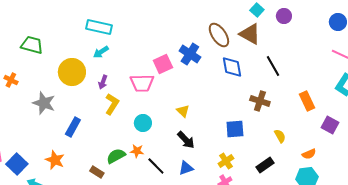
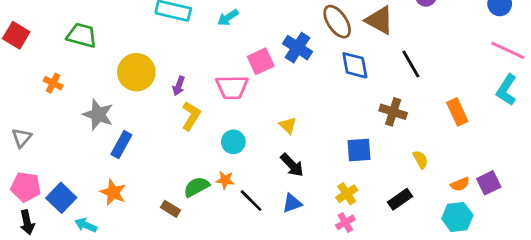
cyan arrow: (101, 52) -> (228, 18), moved
purple square: (330, 125) -> (489, 183), moved, turned 36
blue rectangle: (73, 127) -> (121, 145), moved

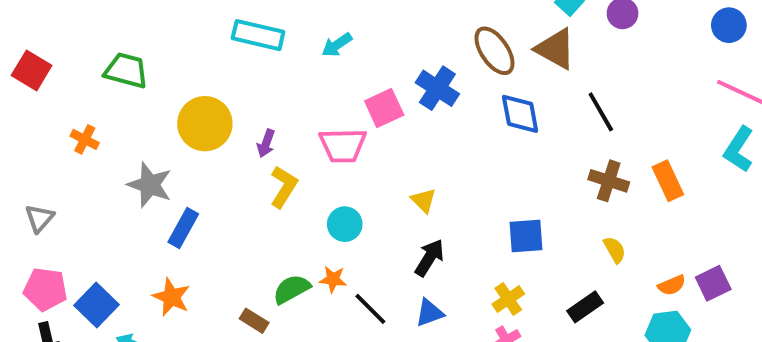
brown cross: (393, 112) -> (609, 181), moved
black arrow: (292, 165) -> (429, 258), turned -104

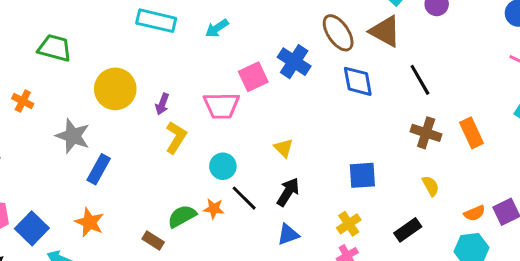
black line: (370, 309) -> (244, 198), moved

